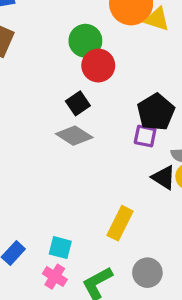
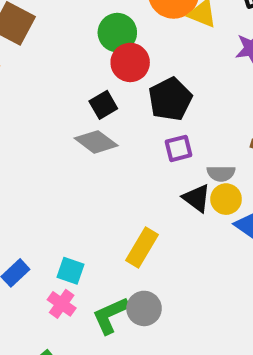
black pentagon: (156, 112) -> (170, 99), moved
purple square: (145, 136) -> (179, 148), turned -30
gray circle: (147, 273) -> (144, 308), moved

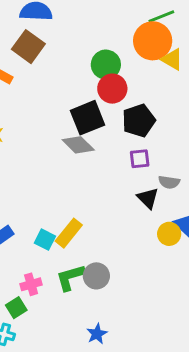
black square: (103, 105) -> (87, 118), size x1.6
yellow circle: (226, 199) -> (169, 234), moved
yellow rectangle: (142, 247) -> (69, 233), moved
pink cross: (62, 304) -> (31, 284), moved, turned 30

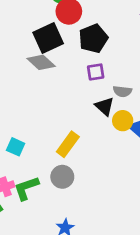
yellow rectangle: (69, 233) -> (68, 144), moved
yellow circle: (169, 234) -> (123, 121), moved
green L-shape: (70, 277) -> (26, 188), moved

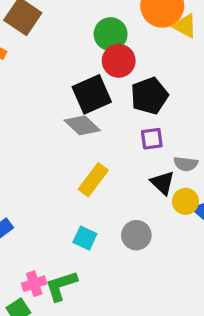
yellow rectangle: (68, 144) -> (93, 180), moved
cyan square: (16, 147) -> (85, 238), moved
gray circle: (62, 177) -> (136, 235), moved

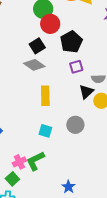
black square: (92, 94) -> (37, 46), size x0.7
yellow rectangle: (93, 180) -> (45, 96), turned -30
black triangle: (163, 183) -> (86, 92), turned 42

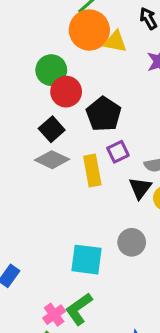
yellow rectangle: (45, 96) -> (92, 170), moved
cyan square: (45, 131) -> (87, 260), size x1.5

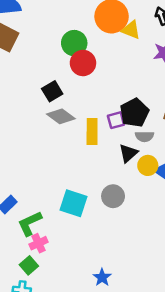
black pentagon: (104, 114) -> (134, 113), moved
black square: (52, 129) -> (52, 91), moved
green L-shape: (79, 309) -> (30, 223), moved

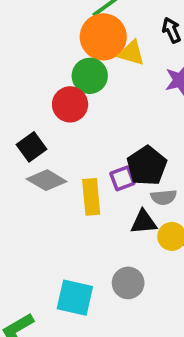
green circle: (74, 43) -> (90, 76), moved
black triangle: (128, 153) -> (144, 222), turned 42

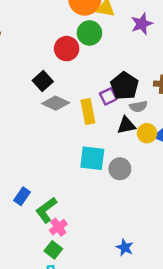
green circle: (90, 76) -> (89, 33), moved
cyan square: (75, 298) -> (92, 158), moved

